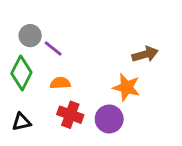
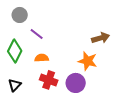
gray circle: (30, 36) -> (20, 15), moved
black triangle: (21, 122) -> (15, 85), turned -32

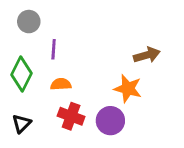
purple line: (37, 34) -> (54, 49), turned 56

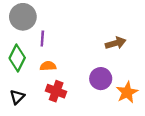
gray circle: (29, 22) -> (23, 17), size x1.5
orange star: (128, 89) -> (127, 92), moved, turned 30
purple circle: (110, 121) -> (101, 79), moved

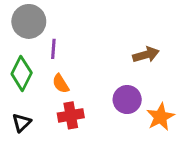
orange semicircle: (48, 66) -> (61, 84), turned -119
red cross: (56, 91) -> (71, 115), turned -30

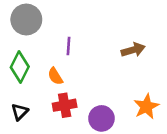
purple line: (53, 49) -> (69, 46), moved
purple circle: (127, 100) -> (101, 118), moved

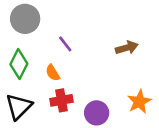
purple line: (69, 46) -> (65, 44), turned -42
black triangle: (20, 112) -> (19, 107), size x1.6

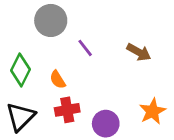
gray circle: (25, 19) -> (51, 20), moved
purple line: (65, 44) -> (85, 48), moved
brown arrow: (127, 48) -> (139, 52), turned 45

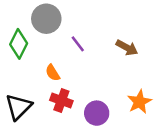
green diamond: (20, 70) -> (19, 44), moved
red cross: (67, 110) -> (61, 100), turned 30

